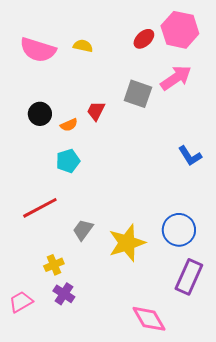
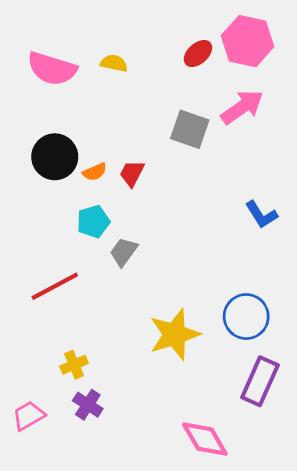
red trapezoid: (96, 111) -> (132, 173), moved
black circle: (40, 114) -> (55, 157), size x1.4
gray trapezoid: (83, 230) -> (124, 252), moved

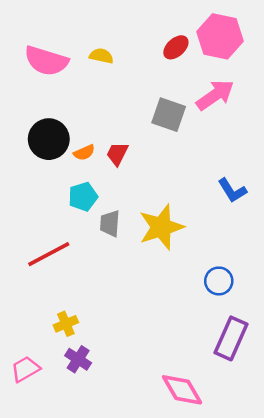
gray trapezoid: (124, 252) -> (110, 223), turned -32
blue circle: (246, 317) -> (219, 281), size x0.7
yellow star: (175, 334) -> (161, 227), moved

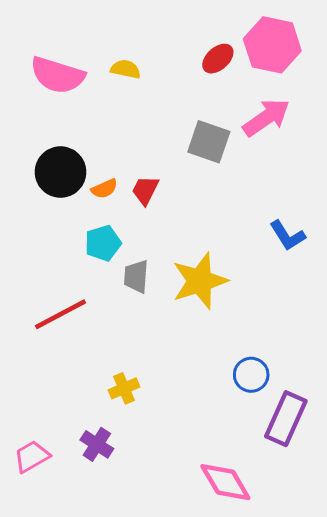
blue circle: (219, 281) -> (251, 375), moved
yellow cross: (66, 324) -> (124, 388), moved

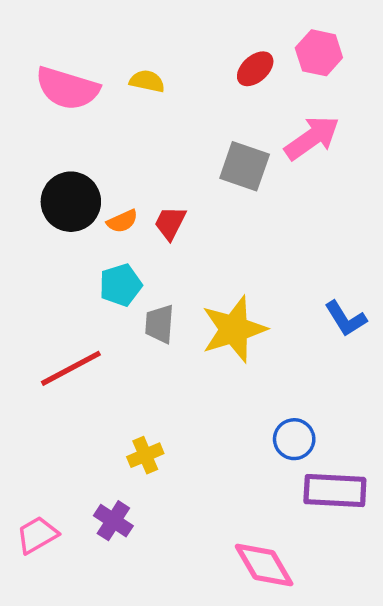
pink hexagon: (272, 45) -> (319, 53), size x0.7
blue L-shape: (287, 236) -> (346, 319), moved
purple rectangle: (286, 419) -> (335, 491), turned 69

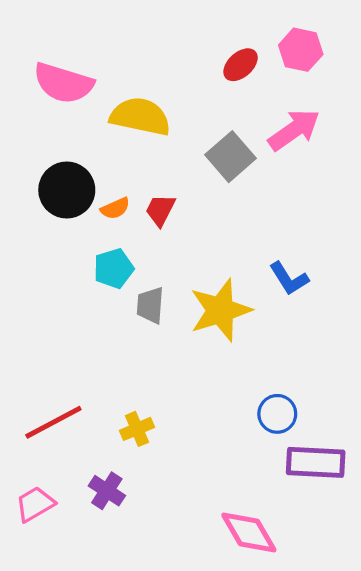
yellow semicircle: (147, 81) -> (140, 116), moved, size x1.8
gray square: (245, 166) -> (231, 157), turned 30
blue L-shape: (346, 319) -> (289, 279), moved
red line: (71, 368) -> (53, 422), moved

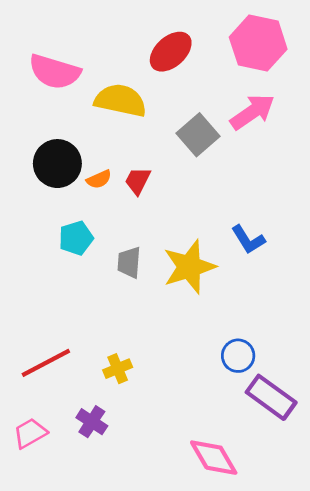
pink hexagon: (301, 50) -> (258, 43), size x1.5
red ellipse: (241, 65) -> (171, 52), moved, size x1.4
cyan pentagon: (114, 269) -> (76, 238), moved
purple rectangle: (316, 462) -> (271, 397), turned 33

